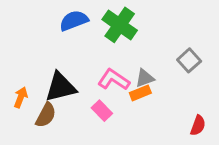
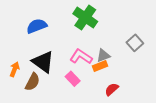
blue semicircle: (74, 21) -> (37, 26), moved
black triangle: (61, 87) -> (43, 62), turned 50
red semicircle: (198, 125) -> (112, 89), moved, turned -152

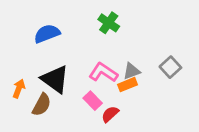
green cross: (85, 18) -> (109, 23), size x0.7
gray square: (135, 43) -> (170, 67), moved
red semicircle: (112, 89) -> (110, 114), moved

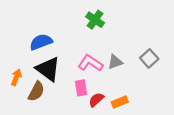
blue semicircle: (47, 34) -> (41, 42), moved
orange rectangle: (127, 85) -> (120, 102), moved
pink rectangle: (93, 101) -> (81, 88), turned 35

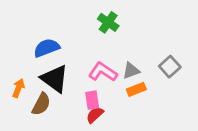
red semicircle: (96, 100) -> (95, 115), moved
orange rectangle: (120, 102) -> (136, 89), moved

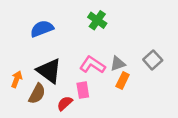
blue semicircle: (47, 48) -> (42, 29), moved
orange rectangle: (136, 89) -> (123, 80), turned -42
red semicircle: (95, 115) -> (65, 103), moved

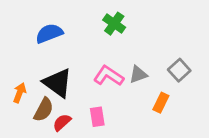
orange rectangle: (123, 80) -> (161, 103), moved
pink rectangle: (83, 90) -> (97, 117), moved
red semicircle: (65, 103) -> (62, 122), moved

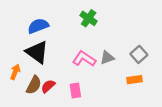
black triangle: (58, 83) -> (37, 52), moved
orange rectangle: (161, 103) -> (134, 80), moved, turned 56
red semicircle: (62, 122) -> (48, 86), moved

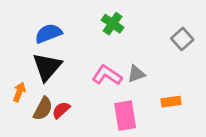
black triangle: (37, 52) -> (47, 67), turned 35
gray square: (139, 54) -> (182, 39), moved
pink rectangle: (75, 91) -> (125, 116), moved, size x1.5

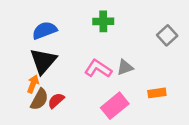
green cross: (113, 24) -> (103, 21), turned -36
orange arrow: (19, 92) -> (33, 84), moved
pink rectangle: (125, 116) -> (115, 106), turned 60

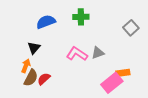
blue semicircle: (45, 30) -> (46, 22), moved
black triangle: (43, 61) -> (34, 48), size x0.6
pink rectangle: (115, 106) -> (112, 83), moved

